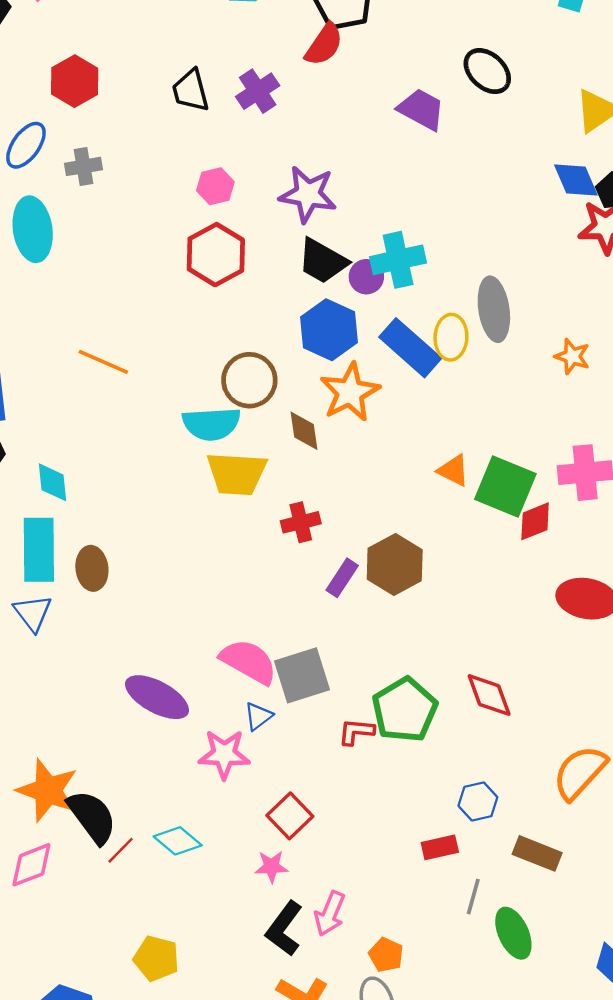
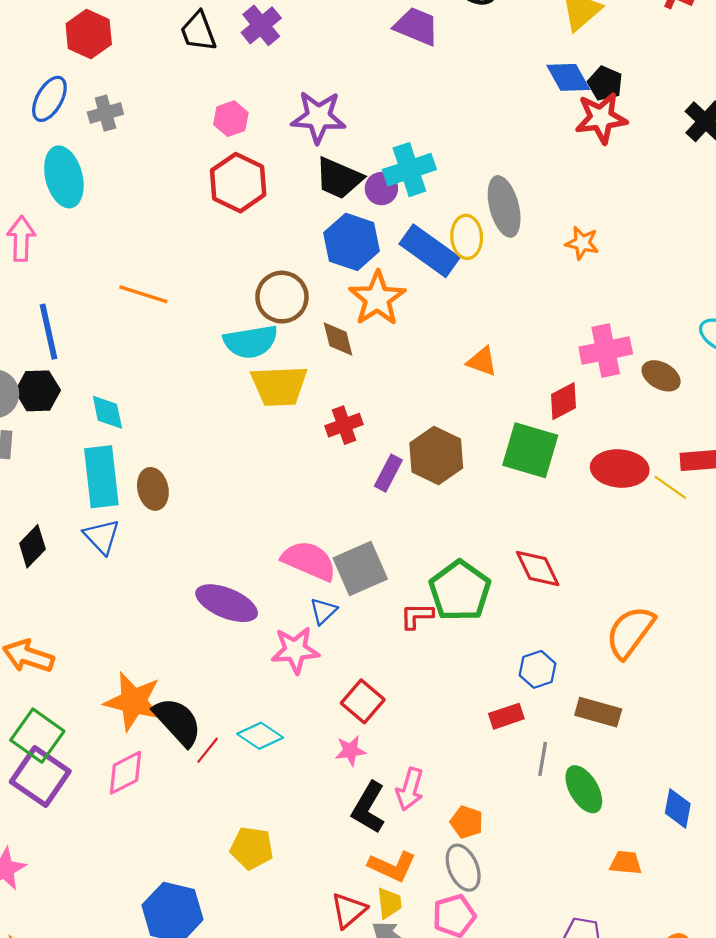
green square: (505, 487) -> (530, 450), moved

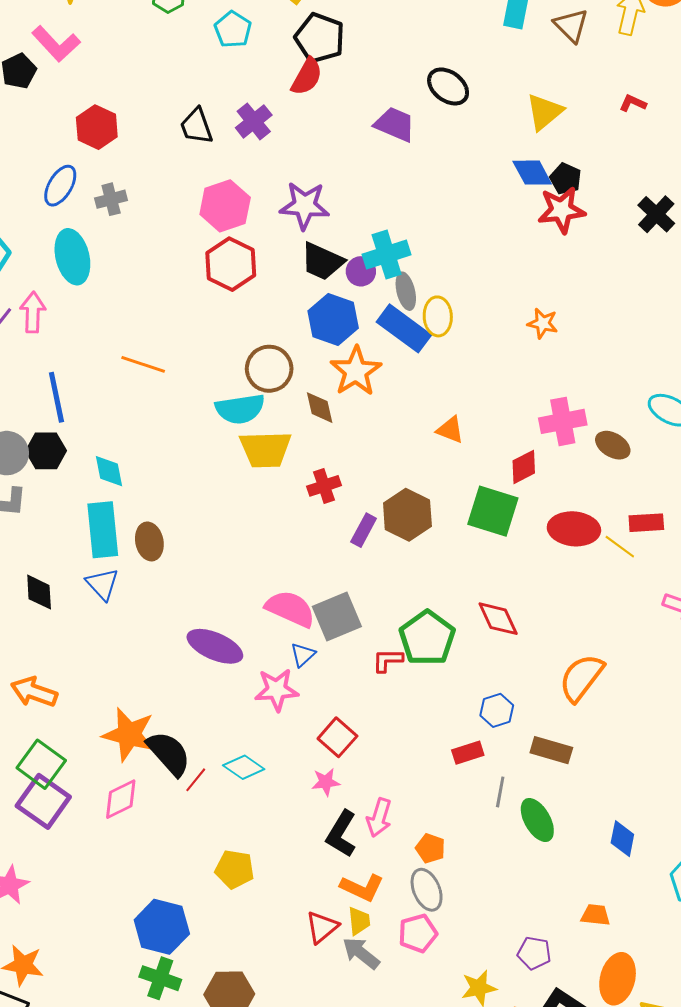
pink hexagon: (231, 119) -> (225, 206), size x1.6
gray ellipse: (504, 206) -> (406, 291), moved, size x0.7
black diamond: (32, 546) -> (39, 592), turned -48
orange trapezoid: (626, 863) -> (595, 915), moved

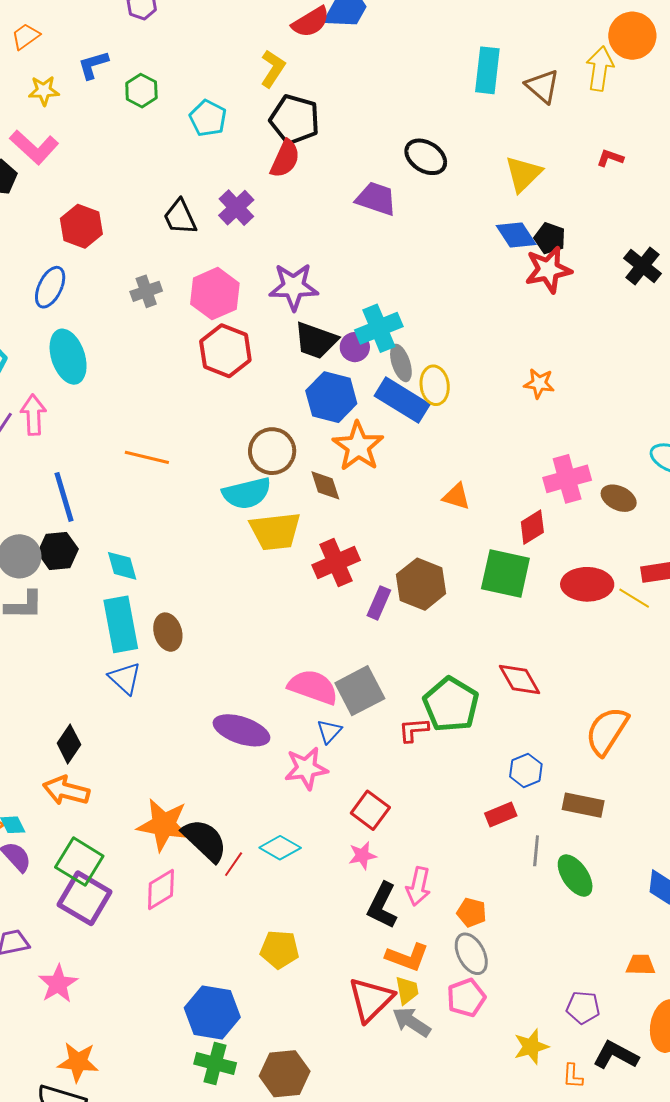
gray cross: (111, 199) -> (146, 291), moved
red cross: (324, 486) -> (336, 563), size x1.4
black diamond: (39, 592) -> (69, 744), moved, turned 42
red triangle: (322, 927) -> (371, 999), size x1.4

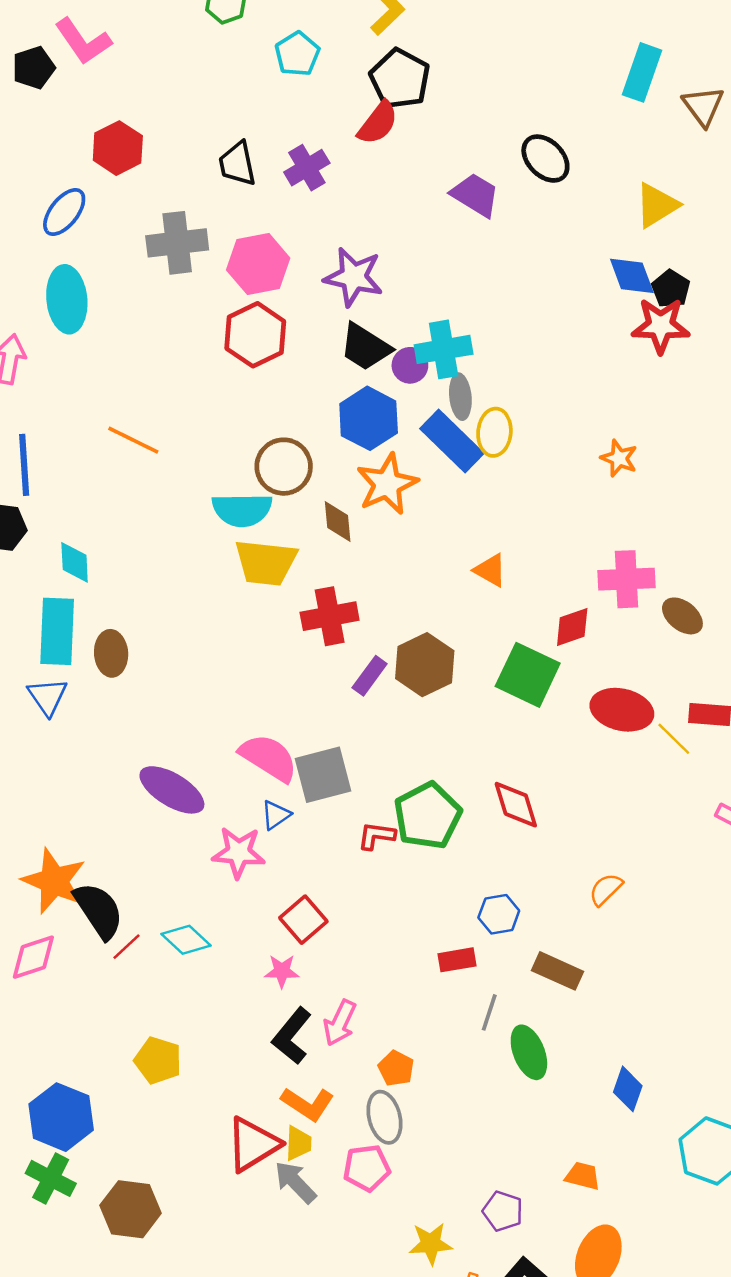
gray cross: (146, 291) -> (177, 243), size x1.6
orange semicircle: (607, 731) -> (606, 889), size x0.6

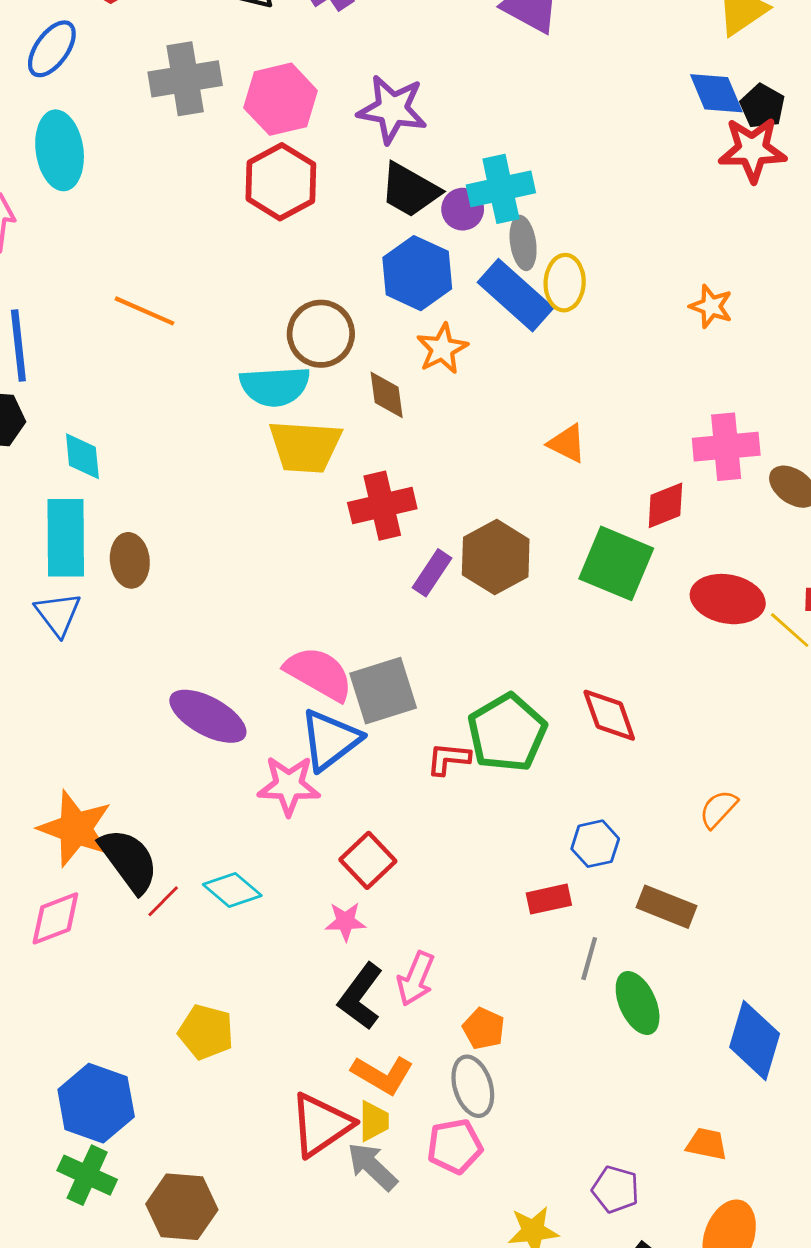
orange star: (387, 484) -> (442, 349), size x0.7
blue triangle: (276, 815) -> (330, 740), size x1.8
blue diamond: (628, 1089) -> (755, 1040), size x1.5

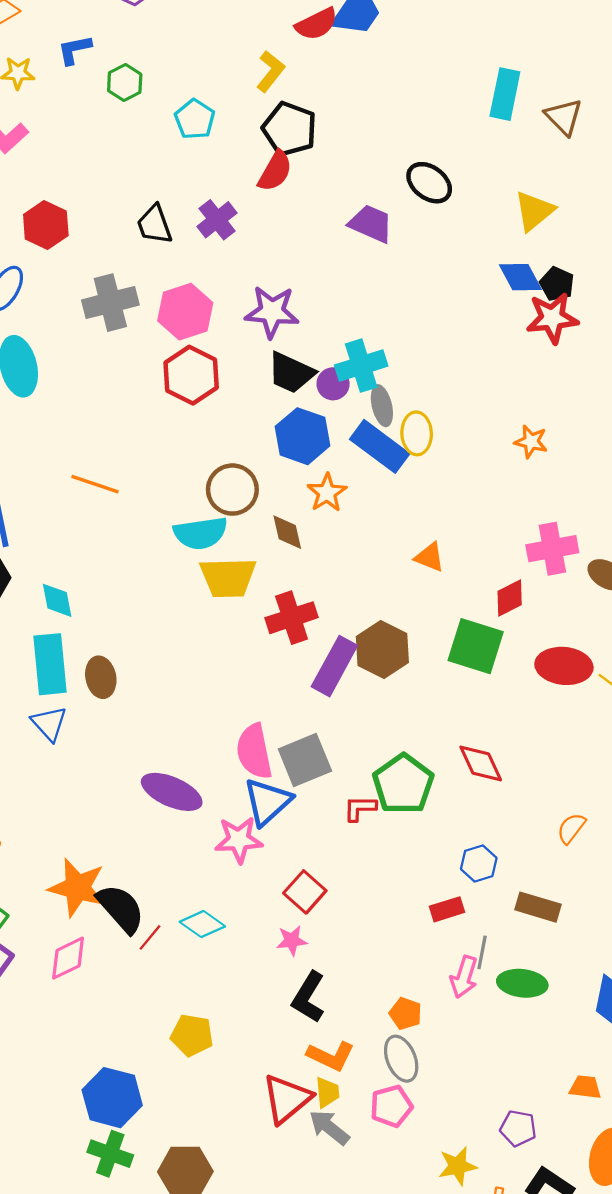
purple rectangle: (432, 573) -> (334, 666), size x1.6
pink semicircle: (319, 674) -> (254, 751), turned -126
pink arrow: (416, 979) -> (464, 977), moved
green ellipse: (638, 1003) -> (522, 983), turned -54

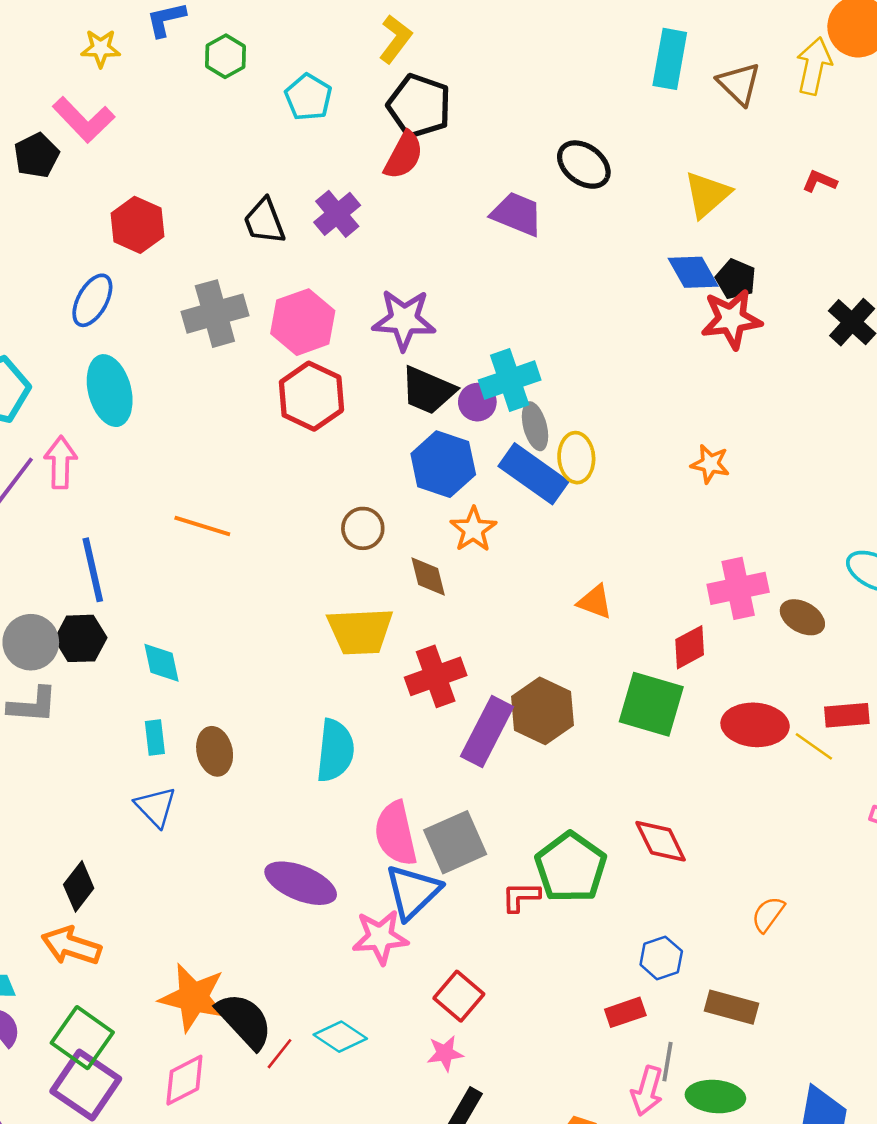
brown circle: (232, 490) -> (363, 528), size x0.7
cyan semicircle: (201, 533) -> (335, 751), moved, turned -74
cyan rectangle: (50, 664) -> (155, 738), size x0.5

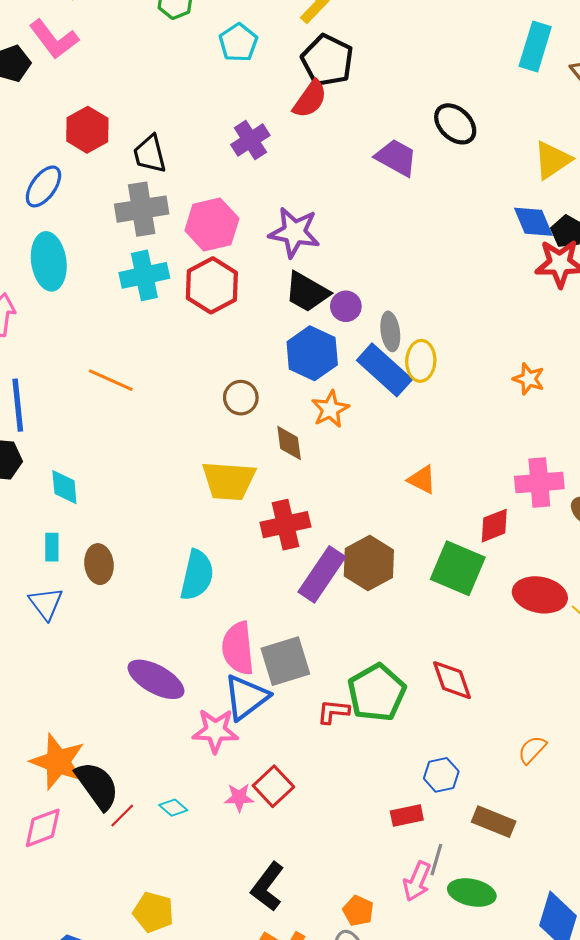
black trapezoid: (264, 221) -> (150, 154), moved
cyan cross: (510, 380) -> (144, 275), moved
cyan diamond: (340, 1037) -> (173, 808), size x0.7
pink star: (445, 1053) -> (239, 797), moved

